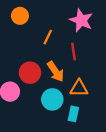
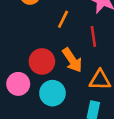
cyan circle: (52, 99) -> (52, 93), moved

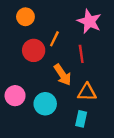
red circle: (42, 61) -> (34, 50), moved

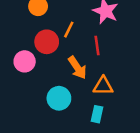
pink circle: (15, 96) -> (25, 61), moved

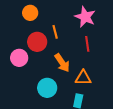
orange line: (69, 30) -> (55, 32), turned -40
red line: (97, 45) -> (87, 44), moved

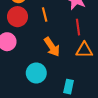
red circle: (37, 42) -> (17, 17), moved
orange triangle: (83, 78) -> (84, 50), moved

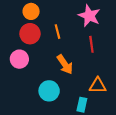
orange triangle: (84, 50) -> (98, 86), moved

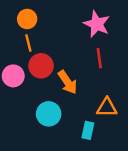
orange line: (58, 32) -> (28, 43), moved
red circle: (30, 34) -> (41, 66), moved

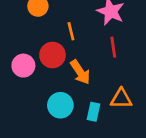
orange line: (28, 43) -> (71, 31), moved
cyan rectangle: (88, 130) -> (93, 112), moved

